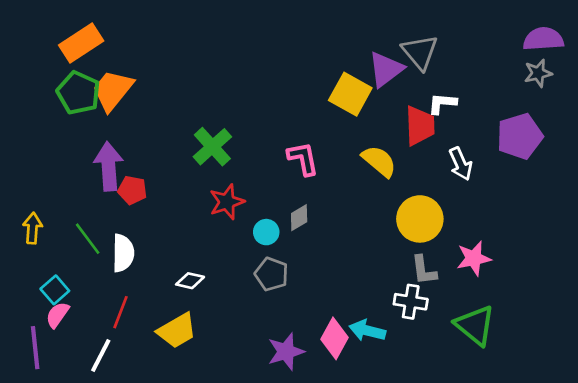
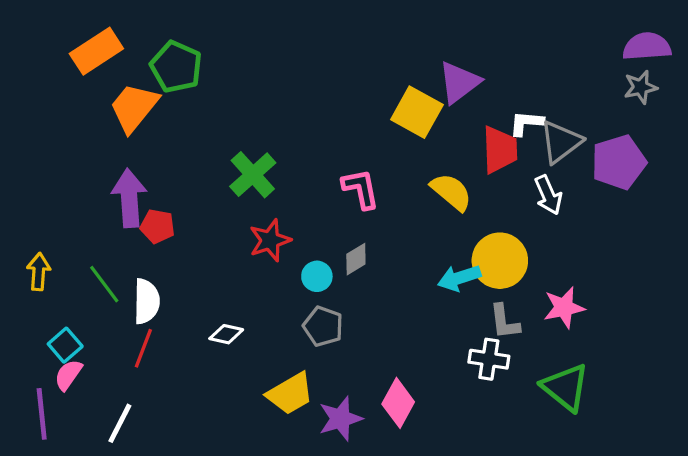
gray triangle: (420, 52) -> (561, 142), moved, turned 33
green pentagon: (78, 93) -> (176, 67), moved
red line: (120, 312) -> (143, 348), moved
yellow trapezoid: (177, 331) -> (290, 394), moved
cyan arrow: (367, 331) -> (459, 278), moved, turned -32

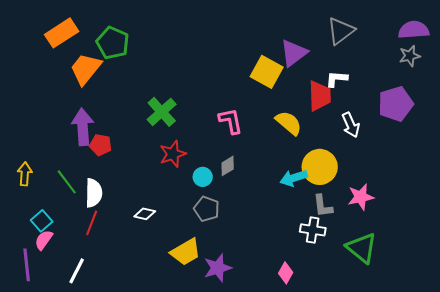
gray triangle: (561, 142) -> (341, 31), moved
pink diamond: (398, 403) -> (286, 273), moved, size x0.7

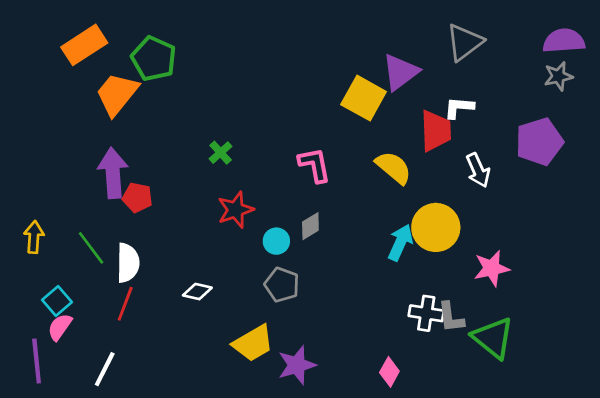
green cross: (162, 112) -> (221, 153), size x0.6
cyan arrow: (294, 178) -> (400, 242), turned 132
gray L-shape: (323, 206) -> (451, 317), moved

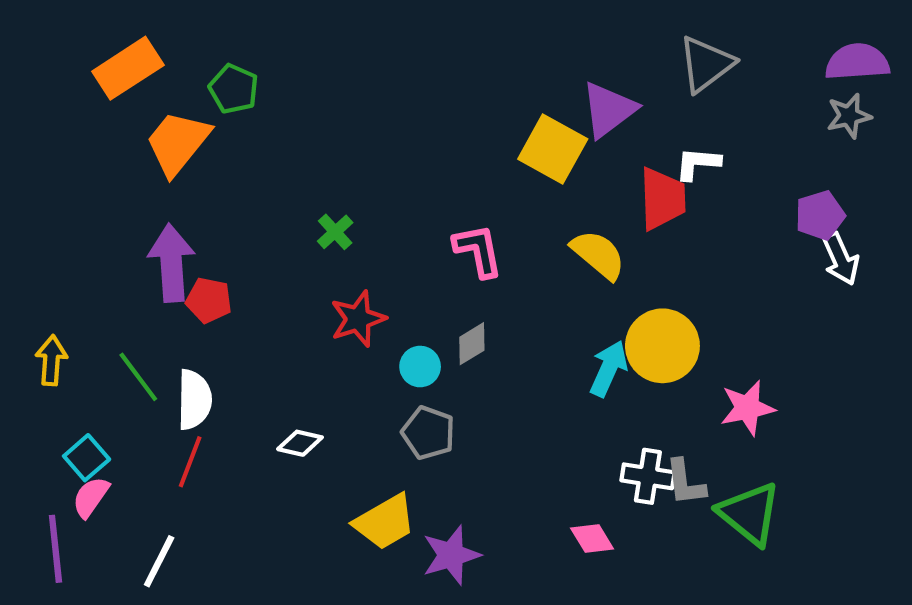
green pentagon: (154, 59) -> (234, 89), size x0.7
purple pentagon: (539, 142) -> (820, 215), size x0.7
white arrow: (478, 170) -> (841, 259), moved
pink diamond: (389, 372) -> (592, 538), moved, turned -60

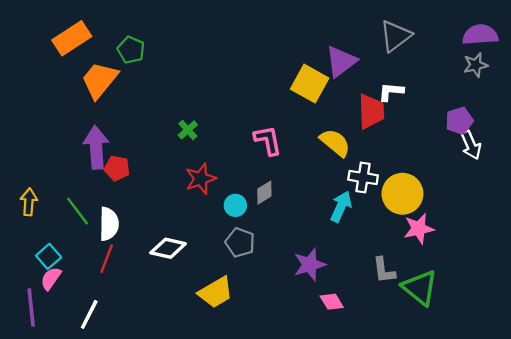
yellow circle: (662, 346) -> (402, 194), moved
white diamond: (300, 443) -> (168, 248), size x1.4
white cross: (648, 476) -> (363, 178), moved
purple star: (451, 555) -> (310, 265), moved

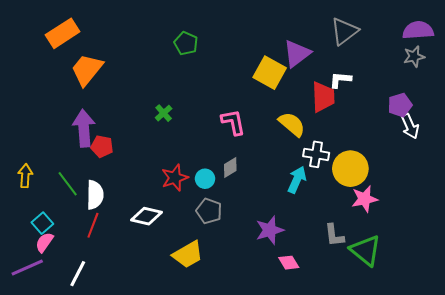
green pentagon: (131, 50) -> (186, 43), moved
red star: (201, 179) -> (175, 178), moved
purple line: (31, 307) -> (27, 268), turned 72

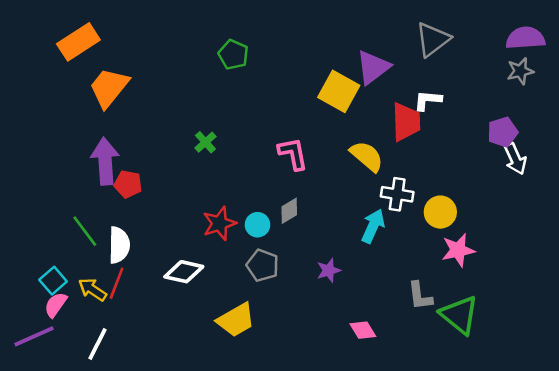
yellow circle: (350, 169) -> (440, 212), size x0.7
yellow arrow: (25, 176) -> (92, 289), moved, turned -60
purple star: (270, 230) -> (329, 270), moved, size x0.7

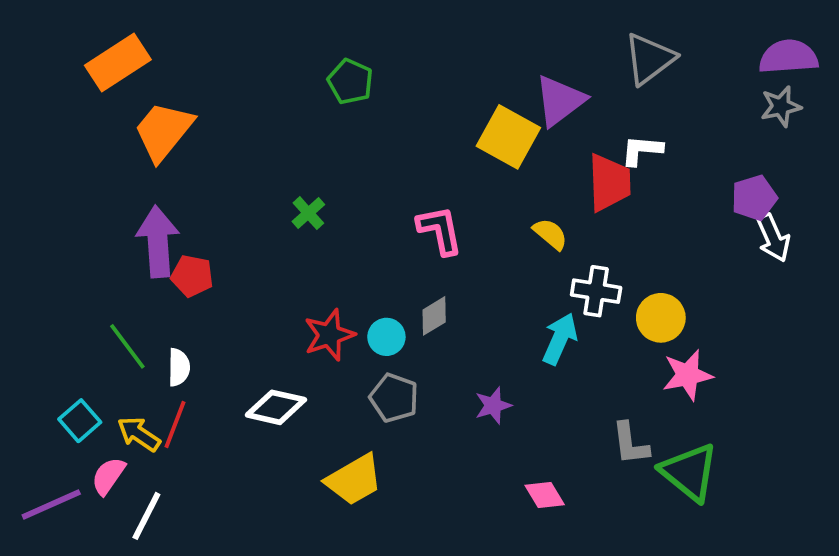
yellow semicircle: (367, 156) -> (550, 234), size x0.7
white semicircle: (119, 245) -> (179, 367), size x0.7
pink semicircle: (56, 305) -> (108, 476), moved

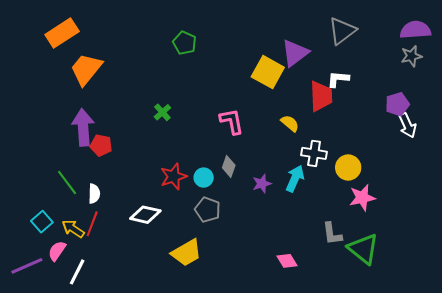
gray diamond: (434, 316) -> (229, 166), turned -40
purple star: (493, 405) -> (262, 184), moved

